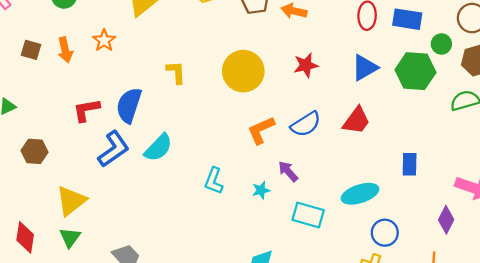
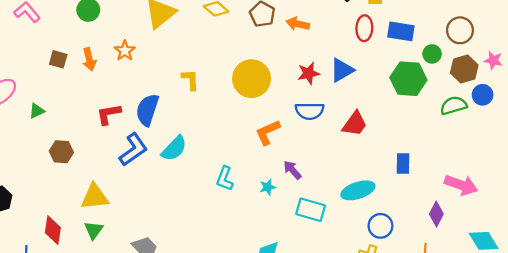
blue triangle: (365, 68) -> (342, 70), moved
blue semicircle: (306, 124) -> (310, 111), moved, turned 32
yellow triangle: (71, 201) -> (95, 197), turned 32

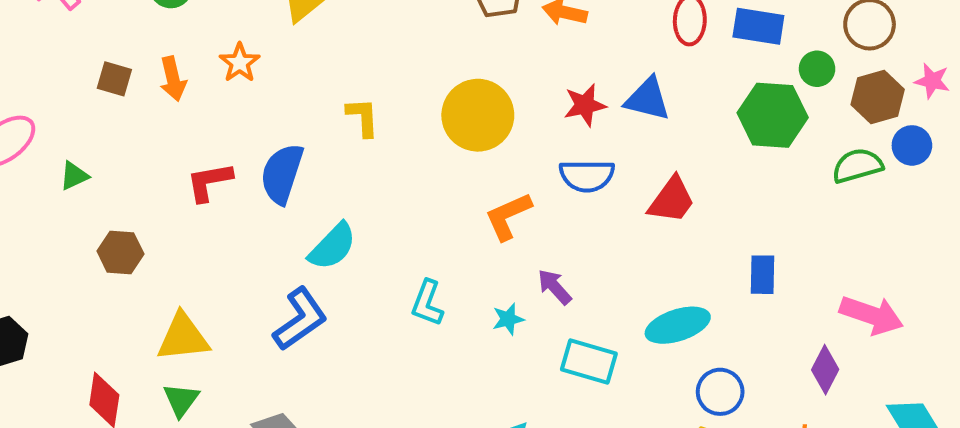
blue triangle: (342, 70) -> (647, 99), turned 44
blue L-shape: (133, 150) -> (300, 319), moved

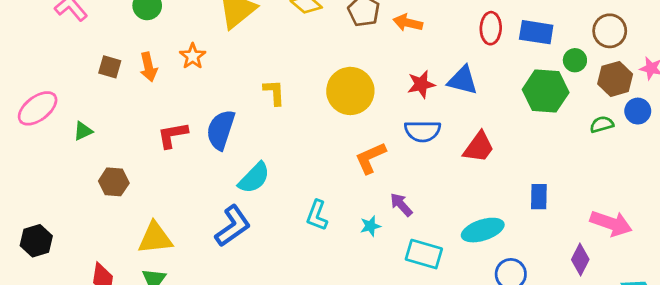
green semicircle: (857, 166) -> (602, 124), size x0.7

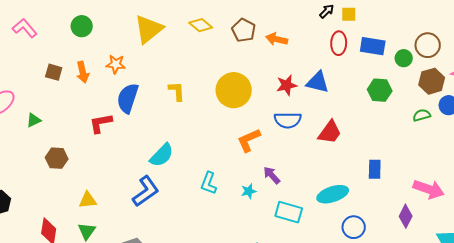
orange star: (193, 56) -> (116, 64), turned -30
green circle: (575, 60) -> (404, 58), moved
green hexagon: (546, 91) -> (380, 90), size x0.7
blue semicircle: (221, 130) -> (128, 98), moved
yellow triangle: (155, 238) -> (88, 200), size x0.7

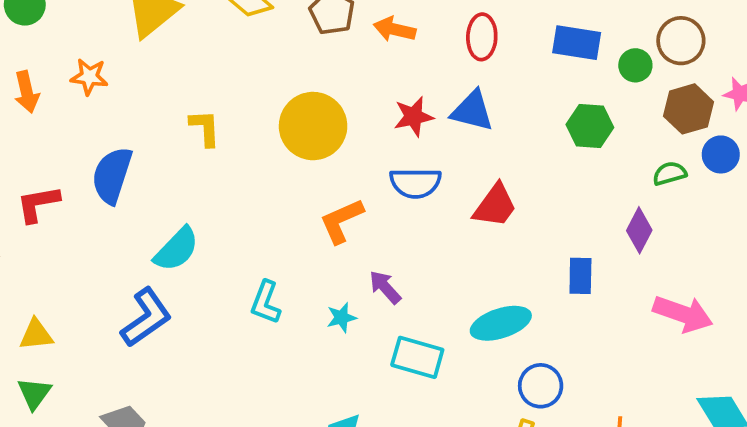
red ellipse: (339, 43) -> (482, 37), moved
blue semicircle: (128, 98) -> (112, 175), moved
red L-shape: (101, 123) -> (38, 204), moved
purple diamond: (406, 216) -> (639, 230), moved

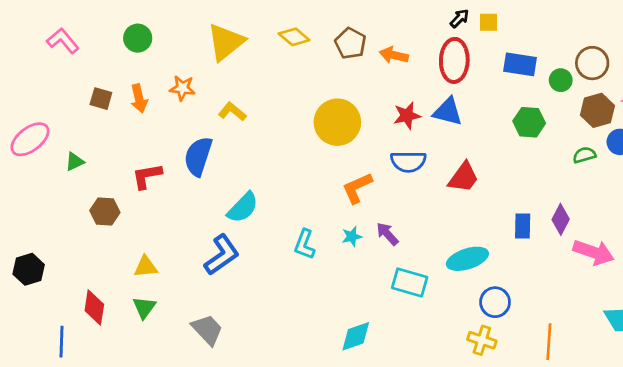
red ellipse: (482, 37) -> (454, 60), size x1.4
yellow L-shape: (205, 128) -> (232, 112), moved, turned -48
purple diamond: (639, 230) -> (561, 219), moved
cyan star: (341, 318) -> (352, 236), moved

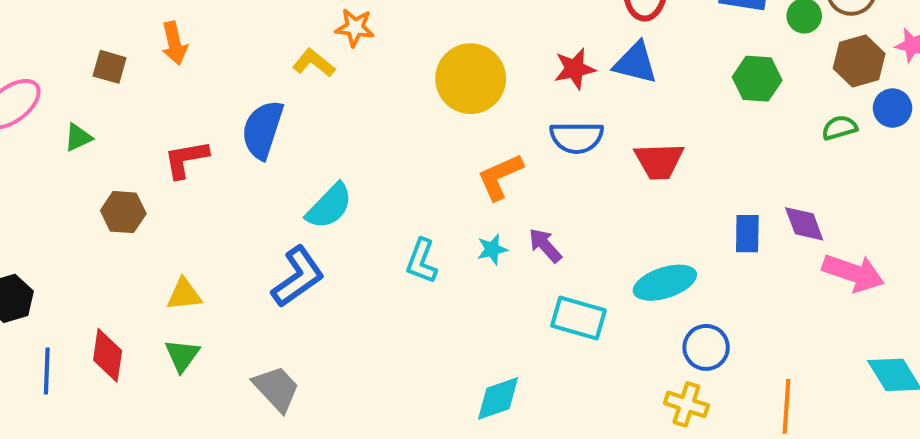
orange star: (182, 88) -> (355, 28), moved
brown square: (101, 99) -> (110, 67), moved
red trapezoid: (463, 177) -> (659, 161), turned 52
purple diamond: (561, 219) -> (804, 224), turned -48
blue line: (61, 342) -> (47, 371), moved

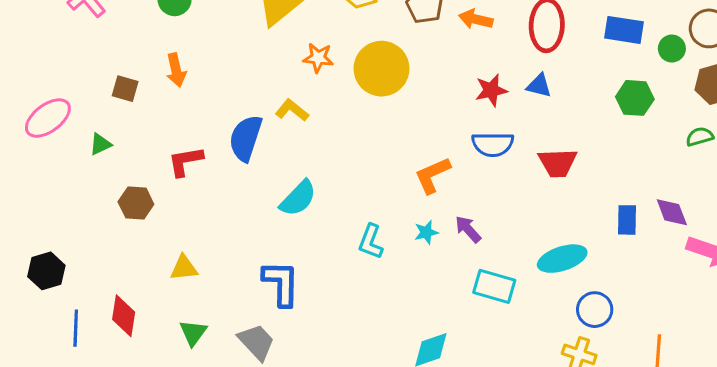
yellow L-shape: (314, 63) -> (292, 110), moved
blue triangle: (635, 63) -> (539, 86), size x0.7
yellow circle: (471, 79) -> (381, 69), moved
blue L-shape: (298, 277) -> (281, 283), moved, turned -54
green triangle: (182, 355) -> (193, 333), moved

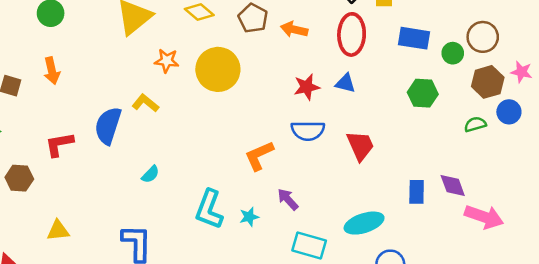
red trapezoid: (558, 163) -> (360, 146), turned -112
cyan semicircle: (298, 198) -> (150, 174), size x0.6
cyan star: (426, 232) -> (249, 217), moved
cyan L-shape: (371, 242) -> (209, 209), size x1.4

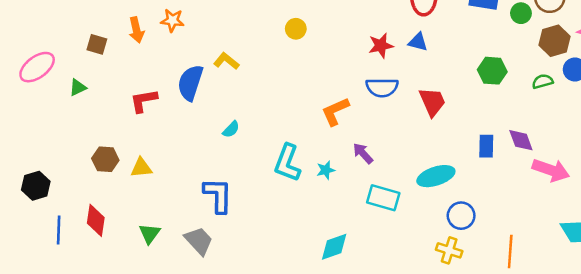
orange star: (167, 61) -> (172, 20), moved
yellow circle: (218, 69) -> (296, 29), size x0.5
green hexagon: (423, 93) -> (492, 71), moved
brown hexagon: (19, 178) -> (105, 159), moved
yellow triangle: (58, 231) -> (141, 168), moved

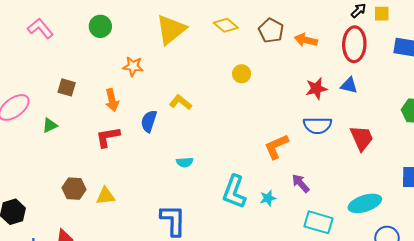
orange arrow: (136, 30) -> (112, 100), moved
blue semicircle: (190, 83) -> (149, 121), size x0.7
cyan semicircle: (231, 129) -> (185, 162), turned 42

